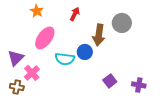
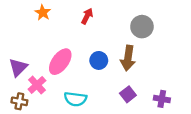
brown arrow: (99, 35) -> (128, 58), moved
pink ellipse: (45, 38) -> (60, 62), moved
cyan semicircle: (65, 59) -> (75, 99), moved

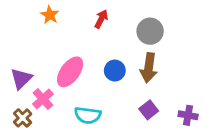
gray circle: (142, 27) -> (150, 31), moved
brown cross: (19, 101) -> (23, 118), turned 35

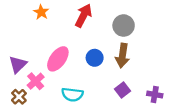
red arrow: (101, 19) -> (83, 15), size x1.5

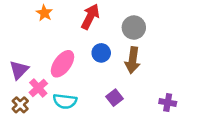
blue circle: (95, 58) -> (101, 53), moved
purple square: (122, 90) -> (114, 98), moved
cyan semicircle: (72, 95) -> (65, 101), moved

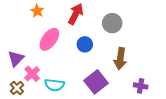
brown arrow: (133, 60) -> (120, 59), moved
pink ellipse: (62, 64) -> (49, 39), moved
purple square: (114, 98) -> (96, 82), size x1.6

